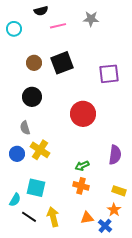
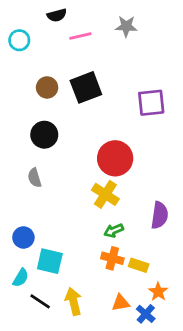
yellow cross: (40, 150) -> (105, 194), moved
blue circle: (17, 154) -> (23, 237), moved
yellow rectangle: (119, 191) -> (139, 265), moved

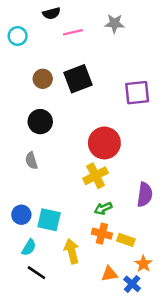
yellow cross: (105, 194) -> (96, 176), turned 30
cyan square: (50, 261) -> (49, 220), moved
cyan semicircle: (21, 278) -> (29, 247), moved
yellow arrow: (73, 301) -> (72, 251), moved

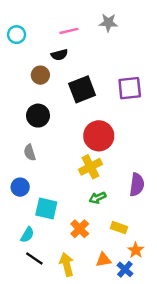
black semicircle: (52, 13) -> (59, 55), moved
black square: (78, 79) -> (82, 89), moved
blue circle: (21, 215) -> (20, 187), moved
orange cross: (102, 234) -> (80, 229), moved, turned 30
yellow arrow: (72, 251) -> (67, 265), moved

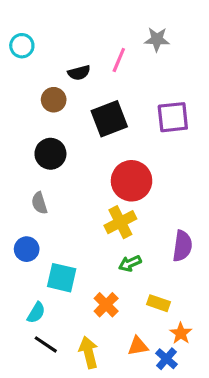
gray star: (108, 23) -> (157, 39), moved
pink line: (69, 31) -> (119, 60), moved, turned -54

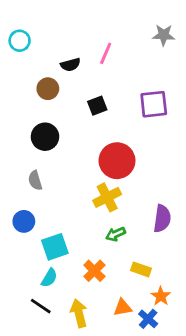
gray star: (157, 39) -> (164, 35), moved
black square: (109, 119) -> (97, 106), size x0.6
cyan square: (62, 278) -> (55, 247), turned -32
cyan semicircle: (36, 313) -> (49, 278), moved

